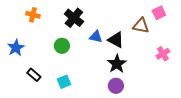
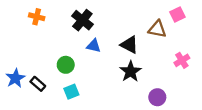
blue triangle: (96, 37) -> (94, 46), moved
green circle: (62, 46) -> (66, 65), moved
blue star: (16, 48) -> (15, 78), moved
purple circle: (116, 86) -> (157, 97), moved

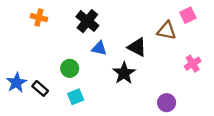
black star: (130, 72) -> (124, 73), moved

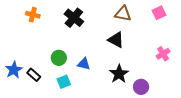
brown triangle: (167, 31) -> (123, 14), moved
blue triangle: (99, 48) -> (84, 64), moved
black star: (124, 73) -> (119, 74), moved

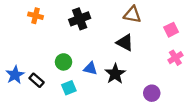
pink square: (159, 13) -> (171, 30), moved
black cross: (74, 18) -> (80, 19), turned 30
black star: (119, 74) -> (115, 74), moved

